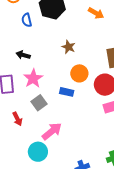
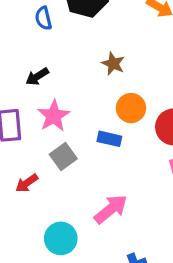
black arrow: (23, 55) -> (37, 76), turned -48
red arrow: (17, 119) -> (27, 183), turned 80
pink arrow: (52, 131) -> (111, 209), moved

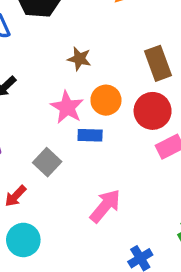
pink star: (54, 116) -> (67, 107), moved
cyan circle: (61, 238) -> (23, 240), moved

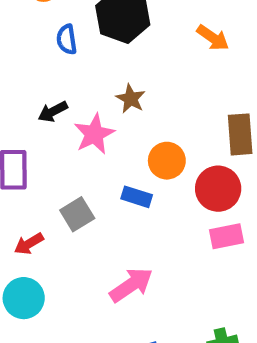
brown star: (79, 59) -> (131, 99), moved
pink star: (67, 107) -> (94, 134), moved

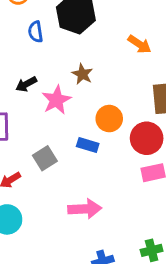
orange arrow: (213, 38) -> (139, 44), moved
pink arrow: (131, 285) -> (85, 209), turned 32

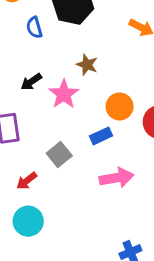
blue rectangle: (88, 145) -> (101, 136), turned -35
pink arrow: (85, 209) -> (116, 178), moved

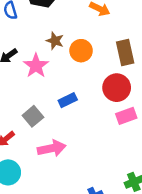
orange circle: (120, 106) -> (81, 51), moved
pink arrow: (116, 178) -> (52, 148), moved

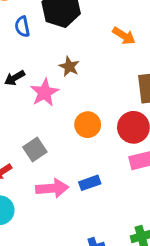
orange circle: (81, 51) -> (88, 125), moved
blue rectangle: (68, 100) -> (90, 183), moved

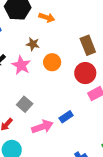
orange arrow: (124, 36) -> (47, 18), moved
orange circle: (88, 125) -> (52, 62), moved

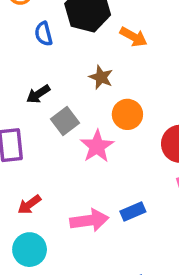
pink star: (21, 65) -> (97, 146), moved
gray square: (25, 104) -> (65, 121), moved

